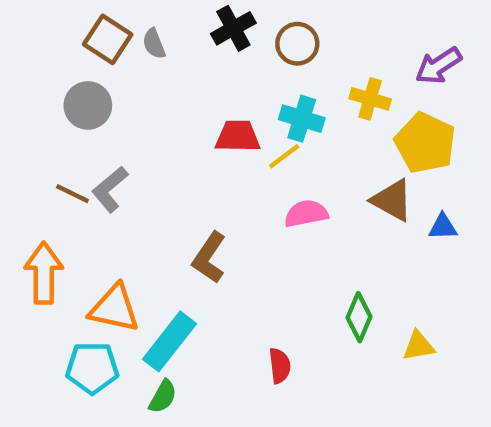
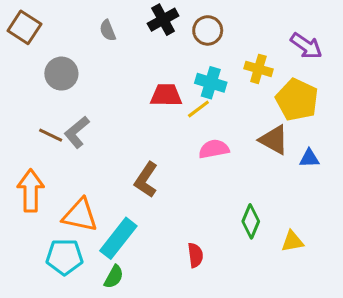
brown square: (108, 39) -> (24, 27), moved
purple arrow: (438, 66) -> (306, 46), turned -112

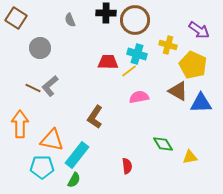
black cross: (163, 20) -> (106, 13), turned 30
brown circle: (208, 30) -> (135, 20), size x1.5
blue triangle: (309, 158) -> (201, 103), size x1.6
green diamond: (251, 221) -> (163, 144), turned -55

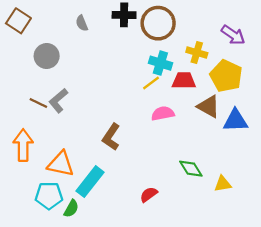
red trapezoid: (108, 62) -> (184, 81), moved
red semicircle: (127, 166) -> (149, 194), turned -119
green semicircle: (74, 180) -> (71, 209), moved

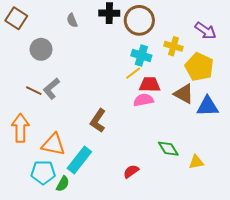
red trapezoid: (184, 81) -> (150, 84), moved

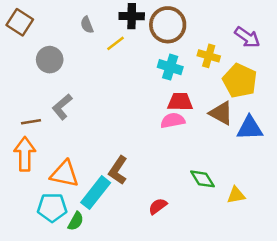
yellow line: (133, 73) -> (116, 43), moved
brown line: (34, 91) -> (31, 122), moved, turned -35
brown L-shape: (98, 121) -> (118, 170), moved

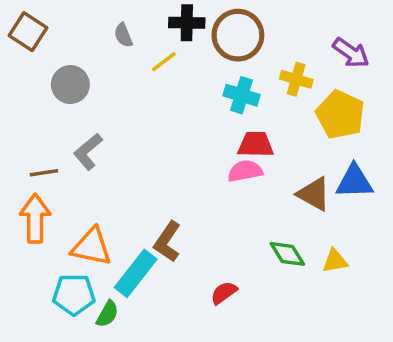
brown triangle: (221, 113) -> (314, 194), moved
yellow triangle: (236, 195) -> (335, 261), moved

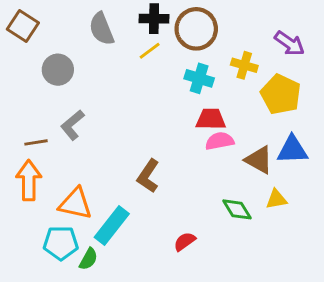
gray semicircle: (123, 35) -> (102, 29), size x1.6
yellow line: (164, 62) -> (150, 51), moved
pink semicircle: (245, 171) -> (220, 141), moved
brown L-shape: (167, 242) -> (148, 176), moved
yellow triangle: (335, 261) -> (276, 199), moved

